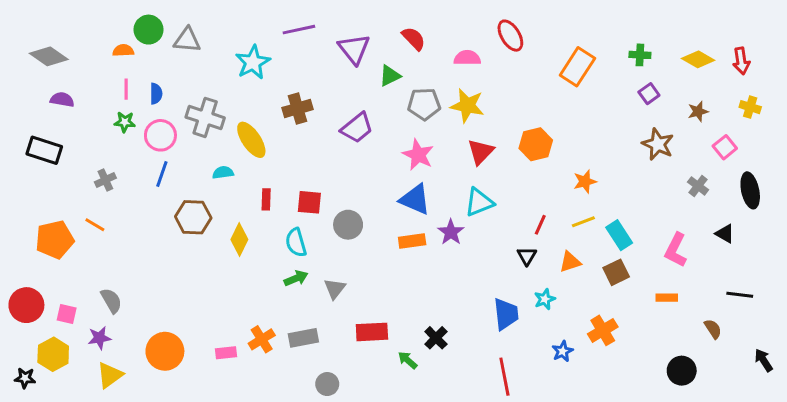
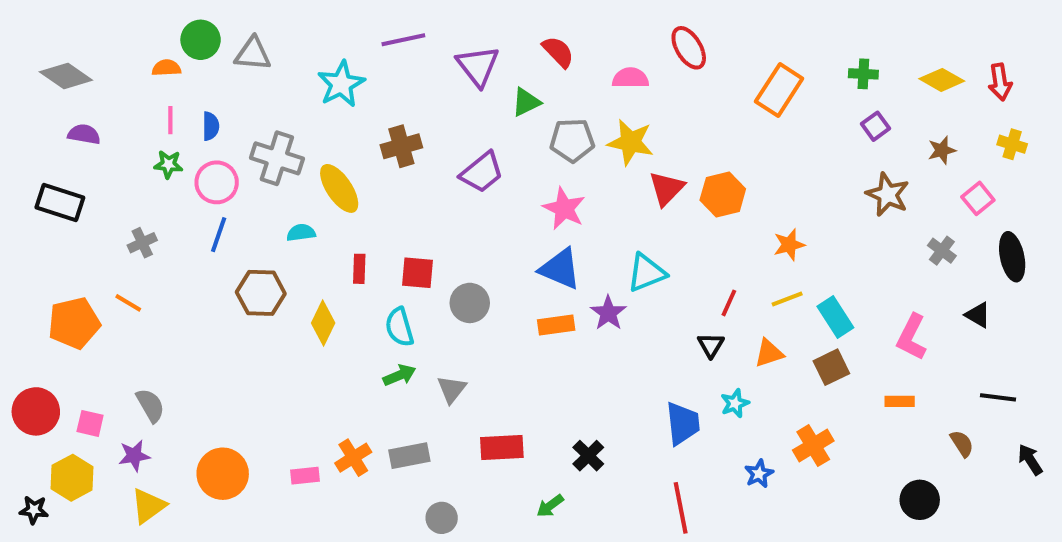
red triangle: (481, 152) -> (667, 188), moved
green arrow: (408, 360) -> (550, 506), moved, turned -78
black arrow: (764, 360) -> (1030, 460), moved

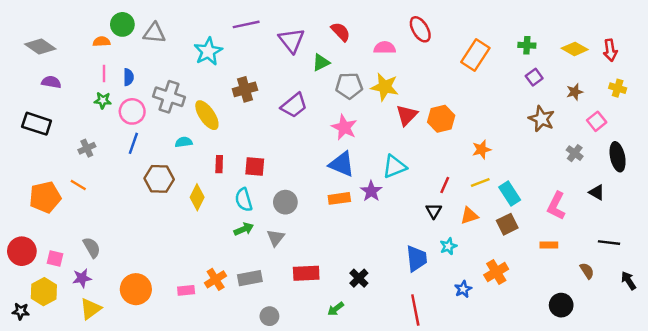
gray circle: (470, 303) -> (285, 202), moved

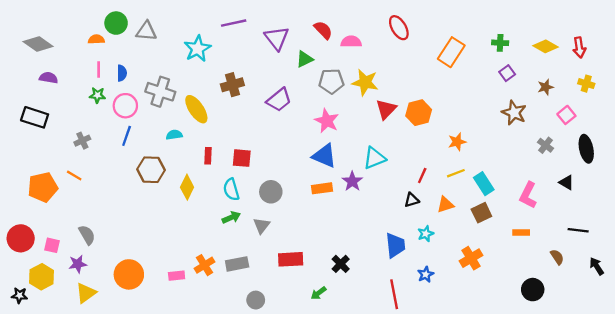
pink semicircle: (385, 48) -> (351, 42), moved
black triangle: (434, 211) -> (412, 200), turned 42
blue star: (463, 289) -> (426, 274), moved

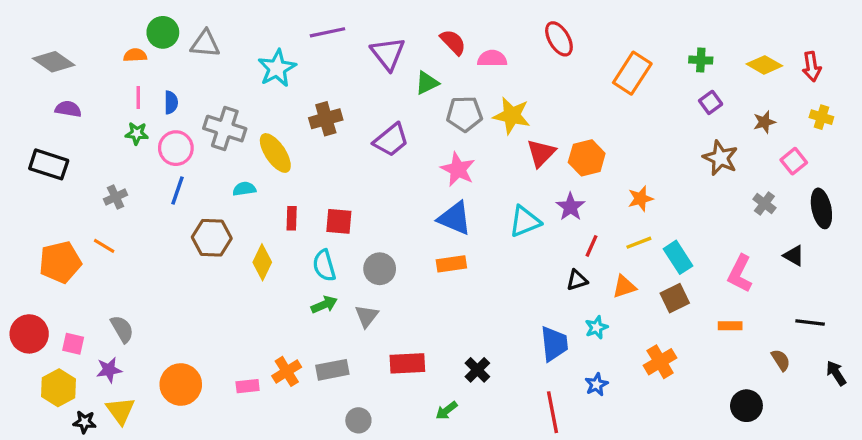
purple star: (352, 181) -> (570, 207), moved
yellow triangle: (86, 293) -> (120, 411), turned -30
black star: (19, 295) -> (85, 422), moved

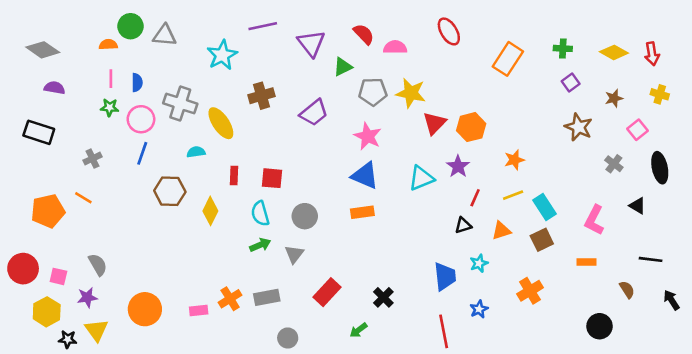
red rectangle: (407, 363) -> (327, 292), turned -44

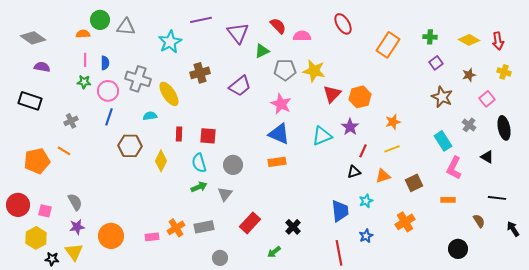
cyan rectangle: (544, 207) -> (443, 141), moved
purple star: (87, 297) -> (77, 227), moved

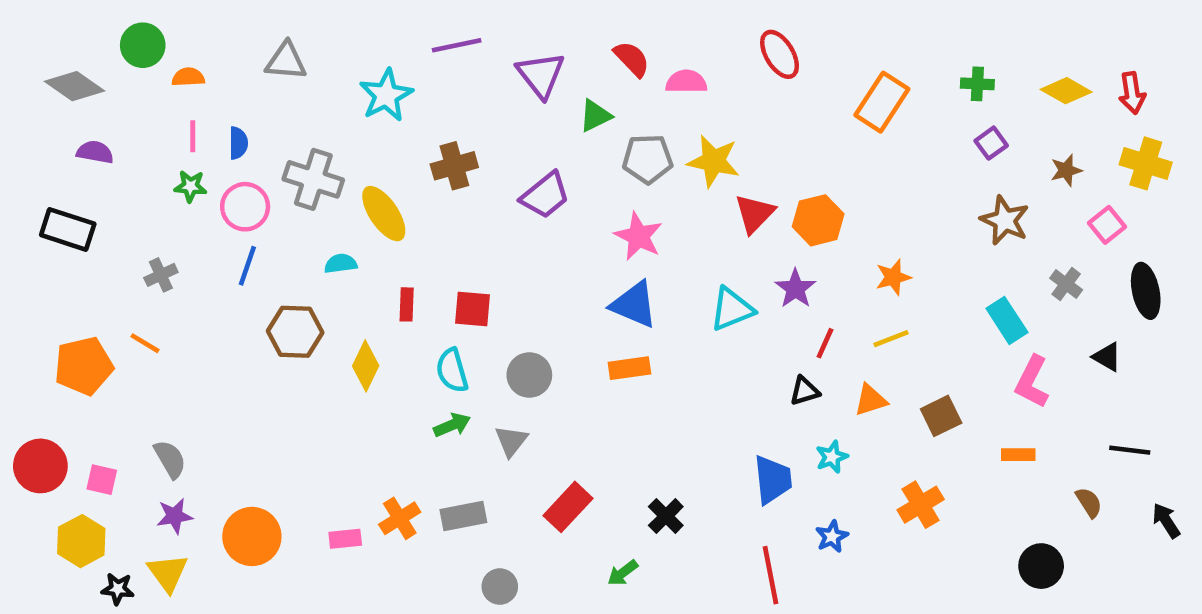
green circle: (100, 20) -> (143, 45), moved
yellow cross: (504, 72) -> (1146, 163), size x1.5

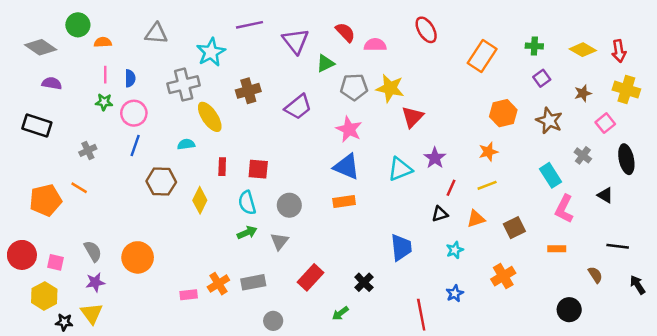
gray cross: (313, 179) -> (184, 85), moved, turned -32
orange hexagon: (818, 220) -> (503, 113), moved
blue trapezoid: (773, 480) -> (401, 247), moved
orange circle: (252, 536) -> (138, 257), moved

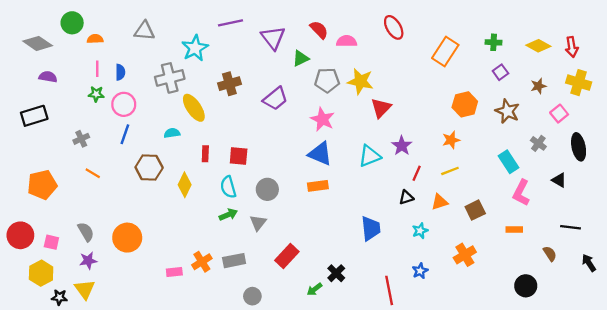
black rectangle: (37, 126) -> (34, 116), turned -35
orange line: (79, 188) -> (93, 173), moved
black cross: (364, 282) -> (336, 273), moved

